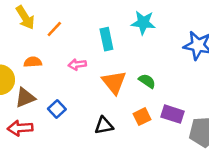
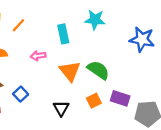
green semicircle: (147, 81) -> (98, 70), size x1.5
black triangle: (104, 125) -> (61, 108), turned -49

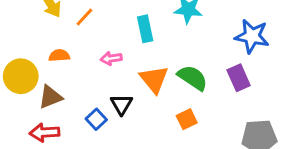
blue square: (21, 94) -> (96, 119), moved
purple rectangle: (120, 98) -> (239, 78), moved, turned 48
black triangle: (61, 108) -> (121, 104), moved

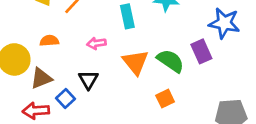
purple rectangle: (239, 78) -> (201, 51), moved
black triangle: (121, 104) -> (88, 80), moved
blue square: (96, 119) -> (65, 99), moved

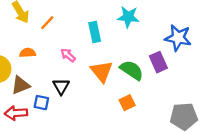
pink arrow: (96, 43) -> (68, 55), turned 49
blue square: (65, 99) -> (41, 103), turned -35

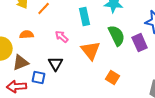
green semicircle: (132, 70) -> (117, 36), moved, turned 30
orange square: (127, 103) -> (113, 78), turned -32

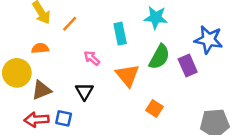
orange semicircle: (27, 35) -> (40, 48), moved
green semicircle: (117, 36) -> (159, 57), turned 55
blue square: (39, 78) -> (64, 118), moved

